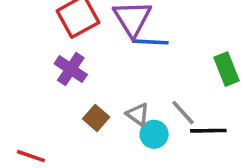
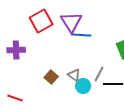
purple cross: (71, 69) -> (16, 50), moved, turned -36
gray line: (183, 113) -> (99, 74), turned 70

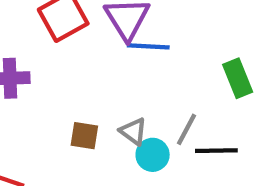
brown square: (51, 77) -> (84, 136), turned -32

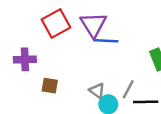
brown square: (84, 136) -> (50, 86), moved

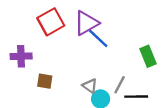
purple triangle: (93, 25) -> (86, 23), turned 32
blue line: (106, 41) -> (98, 38), turned 40

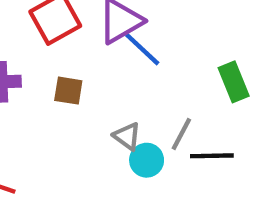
brown square: (45, 81) -> (68, 91), moved

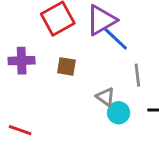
gray line: (181, 134) -> (137, 75), moved, turned -35

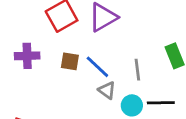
blue line: (116, 39) -> (97, 67), moved
cyan circle: (119, 113) -> (132, 105), moved

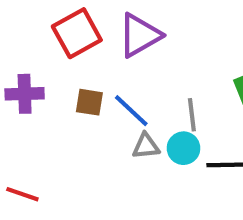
gray triangle: (107, 90) -> (146, 146), turned -42
cyan circle: (132, 105) -> (184, 148), moved

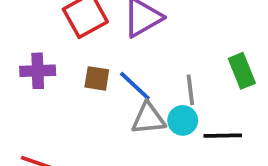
gray triangle: (146, 146) -> (148, 118), size x1.4

